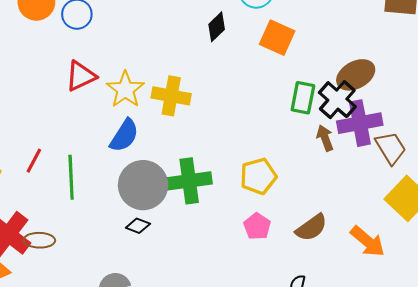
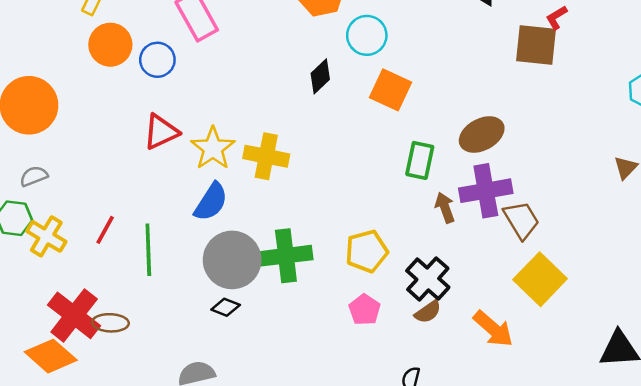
black cross: (337, 100) -> (428, 279), moved
brown semicircle: (311, 228) -> (428, 312), size x0.7

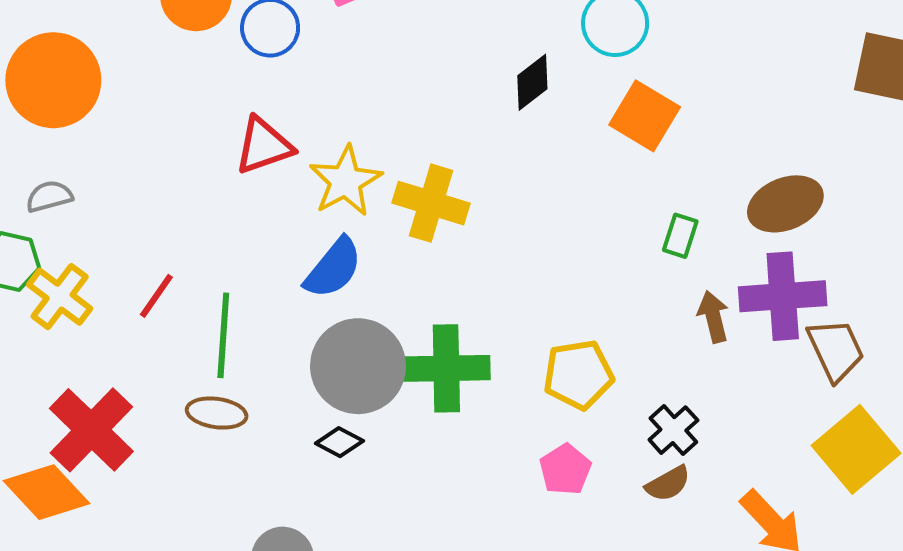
green rectangle: (420, 160) -> (680, 236), size x0.7
black cross: (428, 279) -> (673, 430), size x0.7
brown ellipse: (110, 323) -> (217, 413), moved

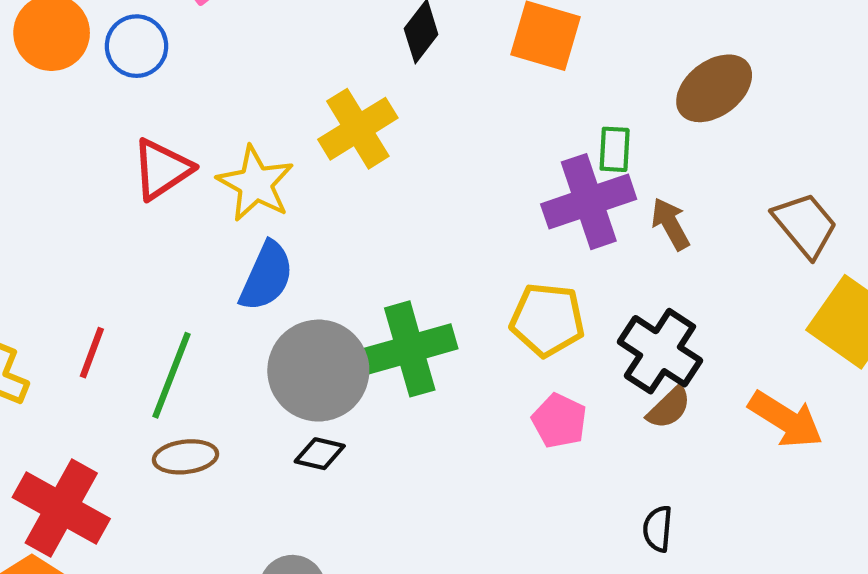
yellow cross: (431, 203) -> (358, 129), moved, turned -34
purple cross: (783, 296) -> (589, 202), moved
green line: (223, 335) -> (171, 375), turned 32
yellow pentagon: (578, 375) -> (547, 320), turned 30
black cross: (673, 430) -> (660, 351), size x1.5

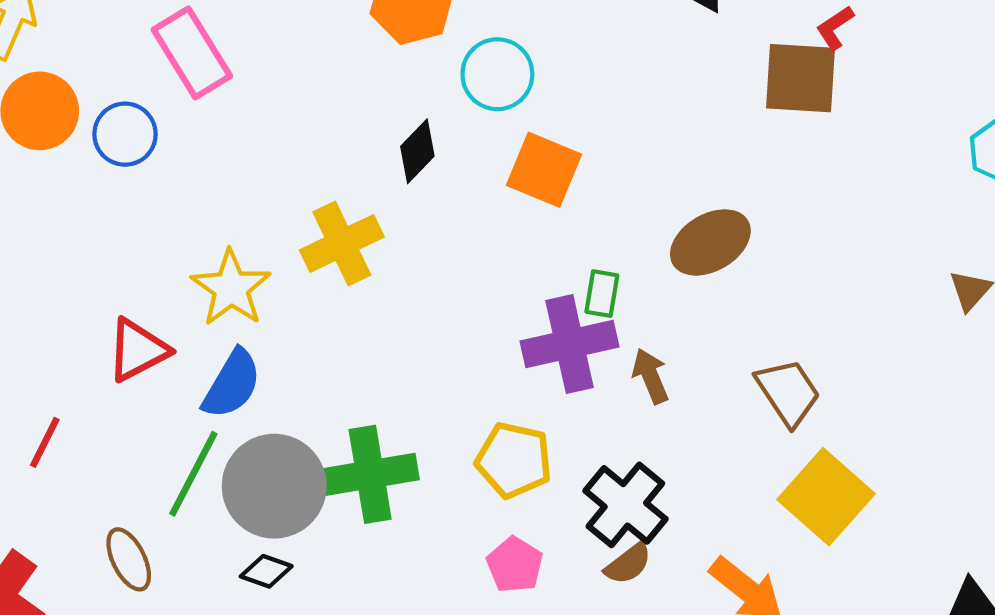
red triangle: (162, 169) -> (138, 350), moved
green line: (171, 375) -> (193, 474), moved
brown ellipse: (185, 457) -> (129, 559), turned 64

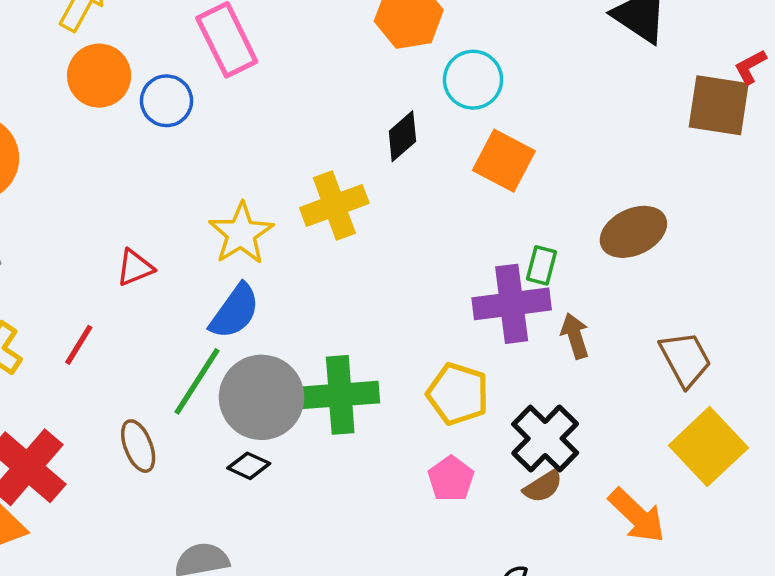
red triangle: (138, 350) -> (135, 268), moved, size x0.7

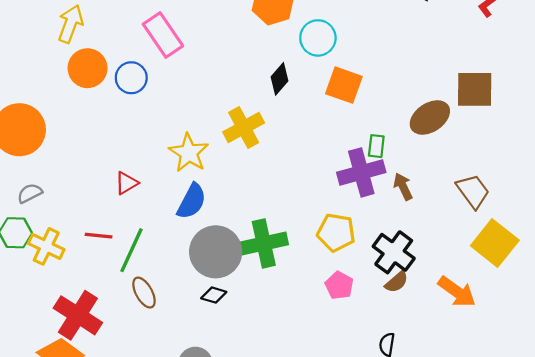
brown square: (719, 105) -> (475, 89), moved
red line: (79, 345) -> (99, 236), turned 72
green line: (197, 381) -> (132, 250), moved

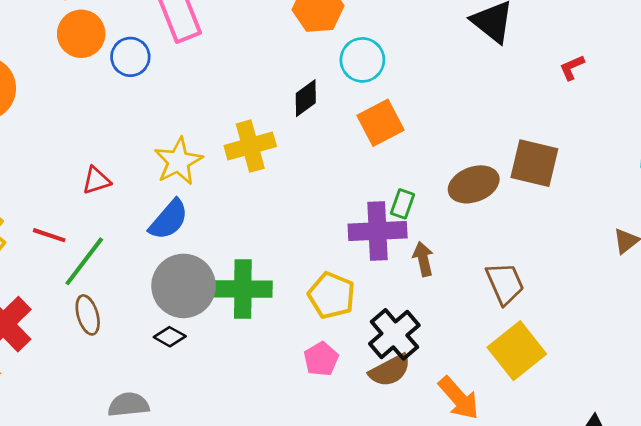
orange square: (344, 85) -> (381, 123), turned 30
brown semicircle: (397, 282) -> (390, 370), size x1.4

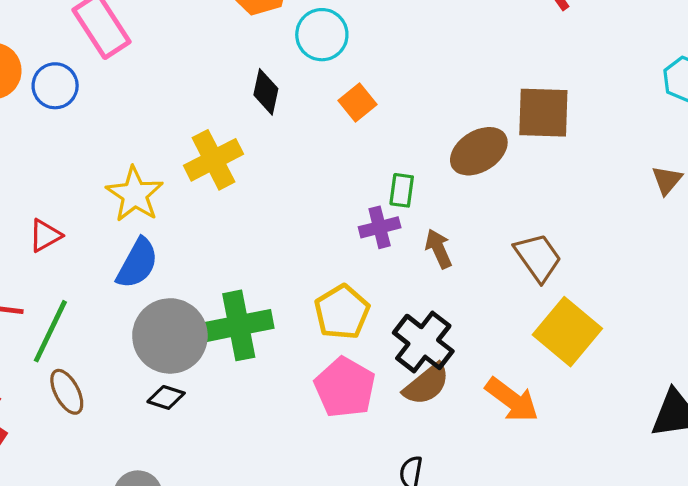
black diamond: (306, 98) -> (266, 92), turned -30
orange square: (381, 123) -> (357, 102), size x0.7
purple cross: (378, 231) -> (380, 227), size x0.6
yellow pentagon: (332, 295) -> (342, 312), turned 30
pink pentagon: (321, 359) -> (345, 387), size x1.5

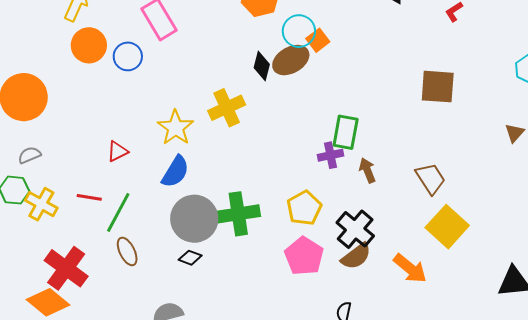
orange square: (357, 102) -> (318, 40), moved
brown ellipse: (479, 151) -> (291, 60), moved
green rectangle: (402, 190) -> (346, 132), size x1.6

